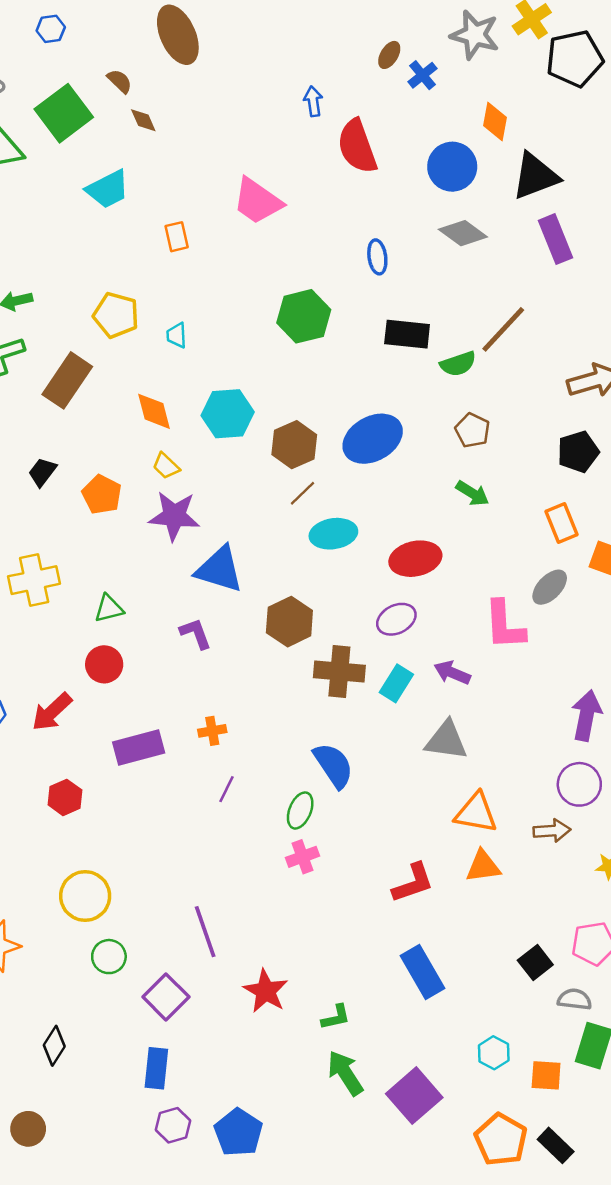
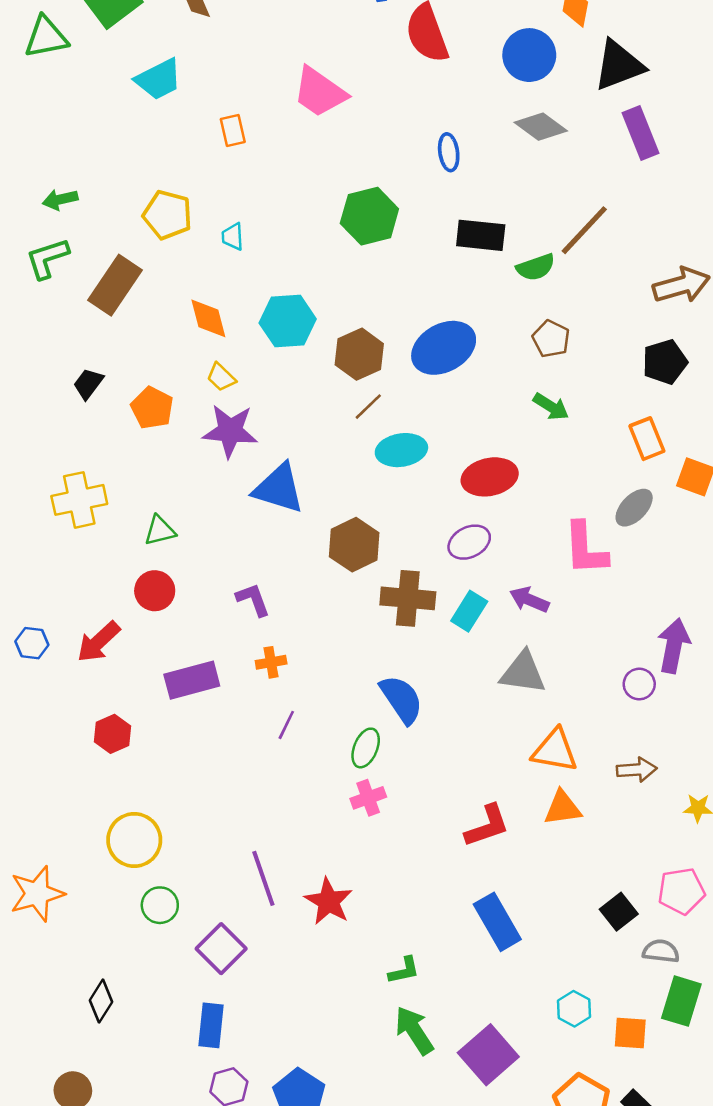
purple L-shape: (196, 633) -> (253, 600), moved
purple circle: (579, 784) -> (639, 684), moved, size x0.7
red star: (266, 991) -> (329, 901), moved

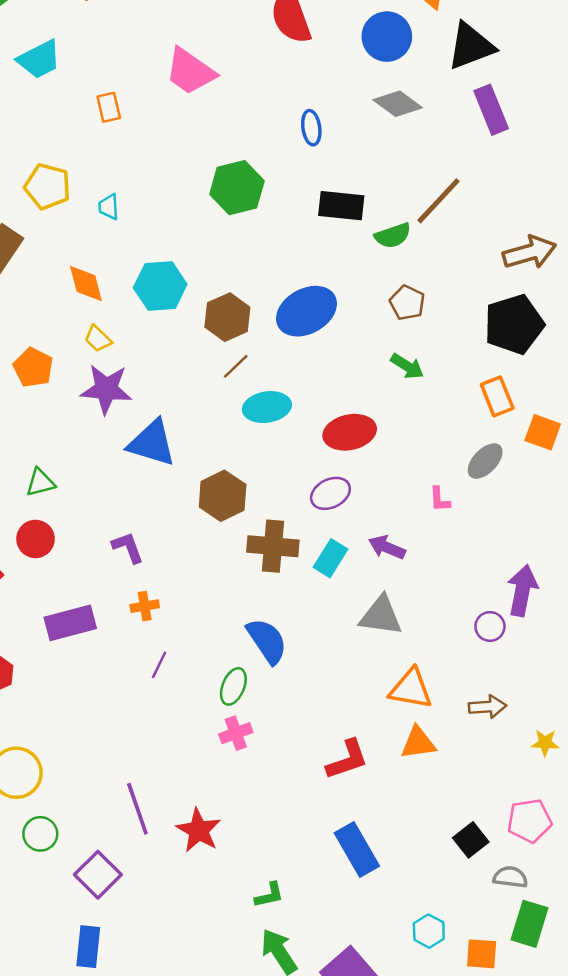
black pentagon: (665, 362) -> (514, 324), size x1.4
pink L-shape: (586, 549) -> (440, 499), size x0.5

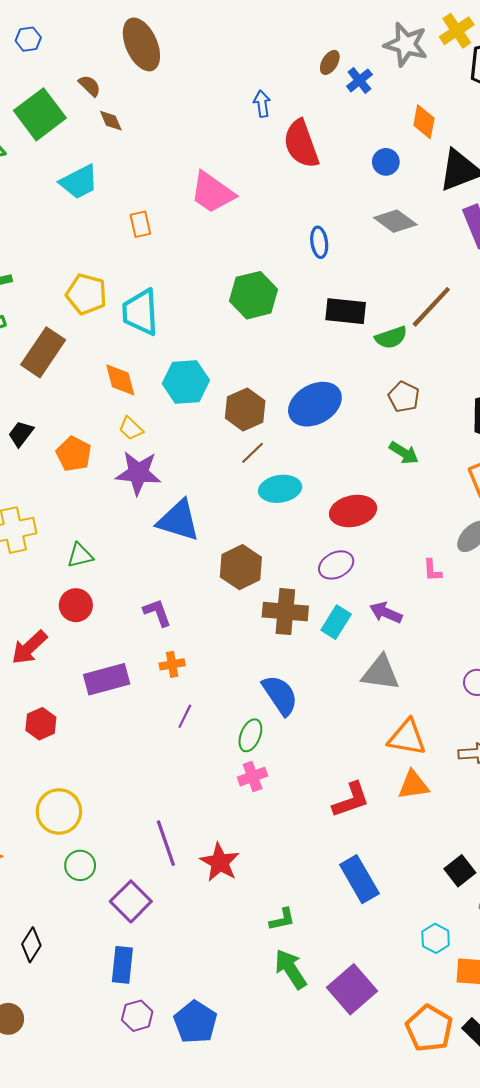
blue circle: (387, 37) -> (386, 162), size x0.6
cyan trapezoid: (109, 207) -> (140, 312), size x2.0
cyan hexagon: (429, 931) -> (436, 938), moved

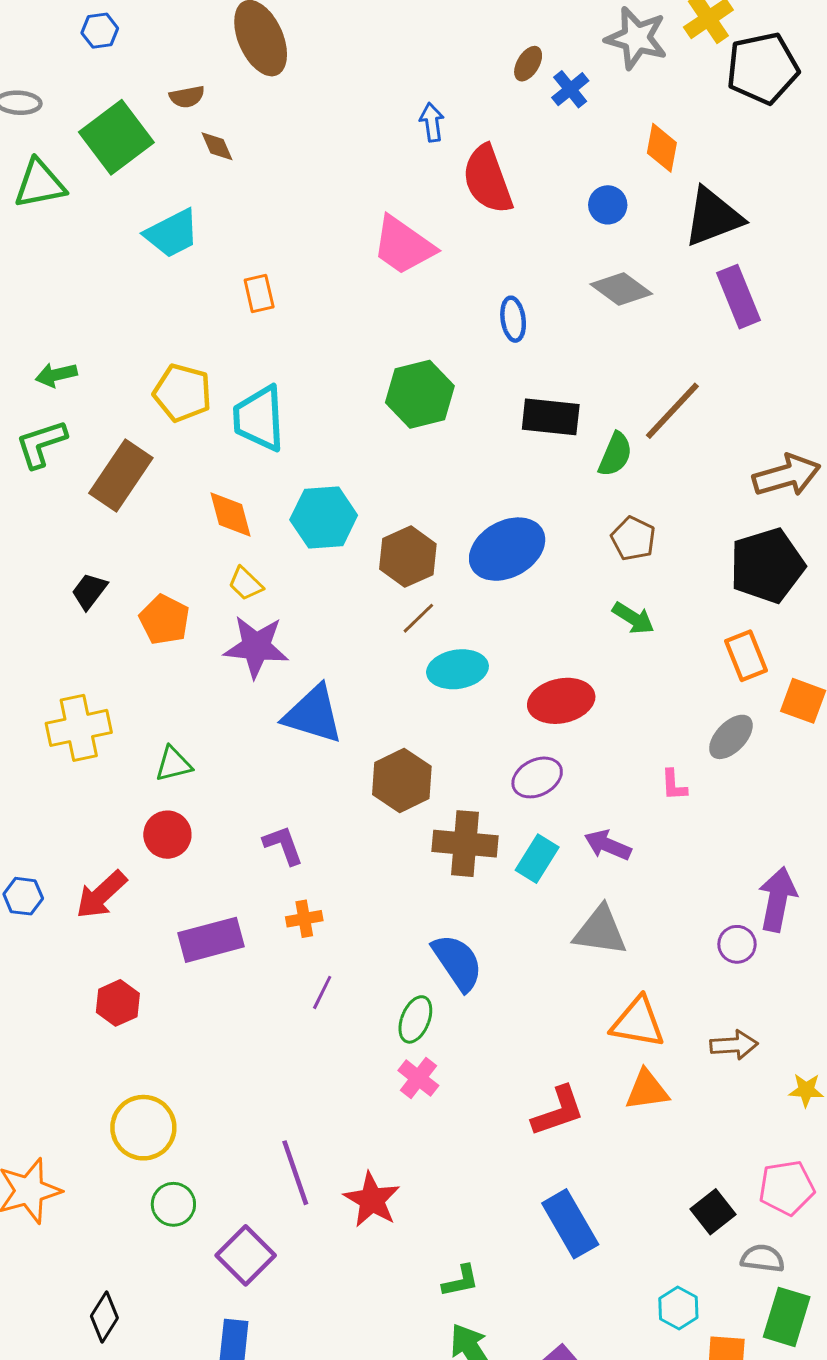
brown semicircle: (90, 86) -> (187, 97), turned 125
pink trapezoid: (212, 193) -> (403, 245), moved
green semicircle: (391, 337) -> (615, 454), turned -48
pink cross: (253, 777) -> (418, 1078), turned -32

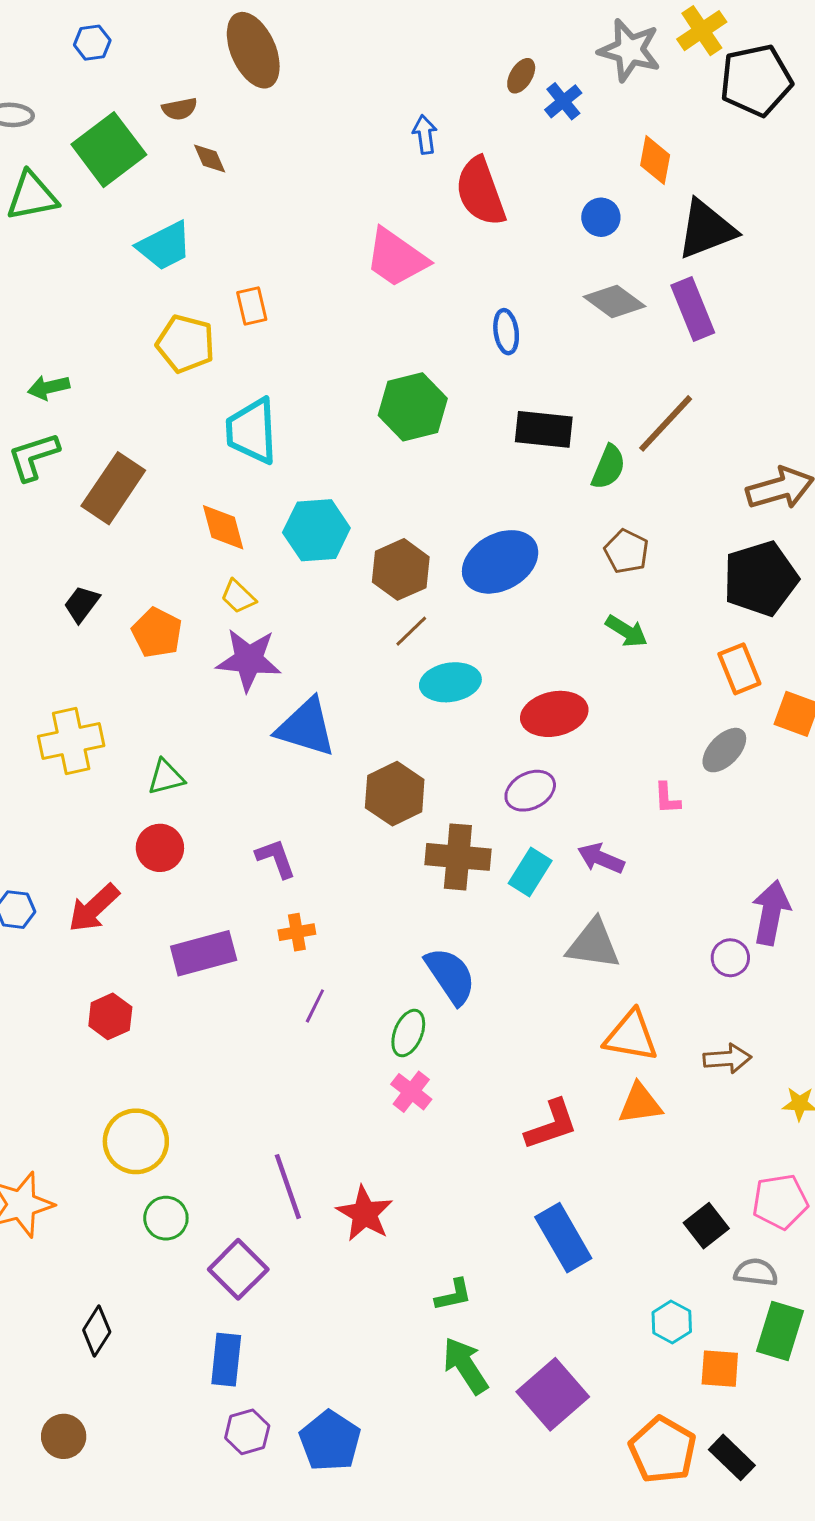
purple rectangle: (738, 297) -> (693, 309), moved
yellow pentagon: (182, 393) -> (186, 344), moved

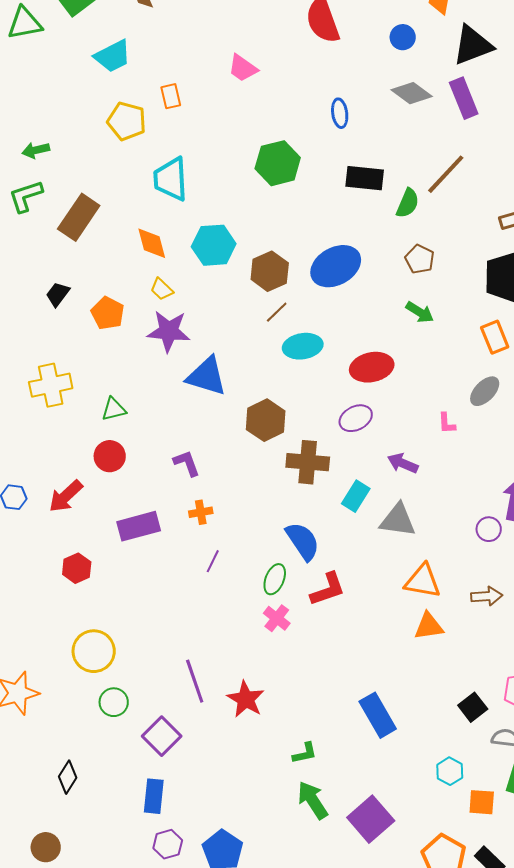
pink trapezoid: (396, 258) -> (243, 68), moved, size x0.7
cyan rectangle: (530, 872) -> (356, 496), moved
red L-shape: (551, 1125) -> (328, 589), moved

